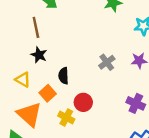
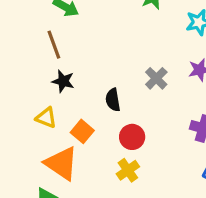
black semicircle: (64, 76) -> (113, 100), moved
yellow cross: (66, 118) -> (128, 170), moved, turned 35

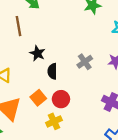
black star: (63, 81) -> (37, 53), moved
orange square: (82, 131) -> (38, 98), moved

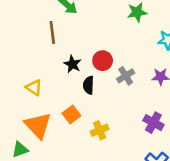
red circle: (61, 99) -> (103, 61), moved
yellow cross: (54, 121) -> (100, 130), moved

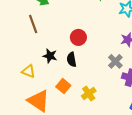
black star: (72, 64) -> (50, 56), moved
gray cross: (126, 76) -> (115, 61), moved

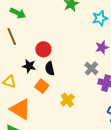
red circle: (78, 37) -> (43, 49), moved
orange square: (63, 86) -> (42, 86), moved

